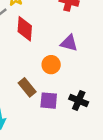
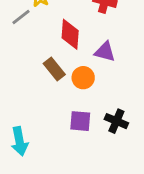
red diamond: (25, 29) -> (70, 34), moved
brown rectangle: (27, 87) -> (54, 69), moved

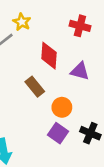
orange circle: (83, 78) -> (62, 107), moved
purple square: (80, 121) -> (58, 133), turned 30

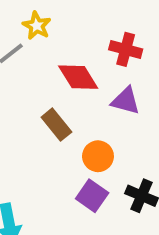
red cross: (80, 26) -> (126, 49), moved
red diamond: (49, 56) -> (78, 77), turned -36

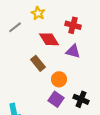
yellow star: (37, 26) -> (38, 13), moved

